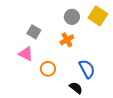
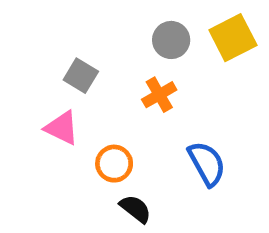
yellow square: (98, 16) -> (233, 38), turned 30
black semicircle: (76, 88) -> (135, 209), moved

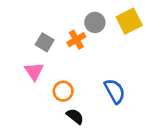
orange cross: (159, 95) -> (76, 40), moved
pink triangle: (62, 128) -> (34, 71), turned 30

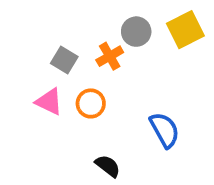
pink triangle: (34, 71) -> (49, 102), turned -30
orange circle: (63, 91) -> (91, 103), moved

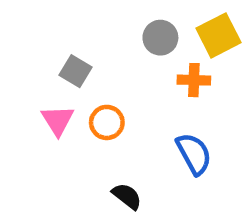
orange cross: (110, 56) -> (194, 80), moved, turned 32
pink triangle: (49, 102) -> (58, 120), turned 32

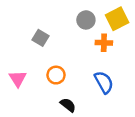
pink triangle: (58, 120) -> (18, 79), moved
orange circle: (107, 122) -> (56, 75), moved

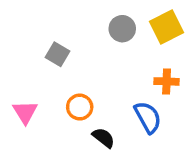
orange cross: (104, 43) -> (167, 81), moved
black semicircle: (68, 105) -> (104, 138), moved

